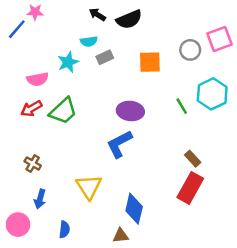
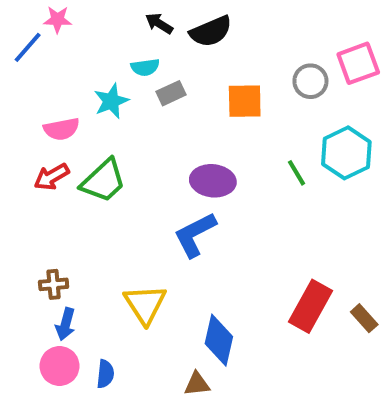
brown rectangle: (193, 159) -> (364, 318), moved
brown cross: (33, 164) -> (54, 284), moved, turned -35
pink circle: (18, 225) -> (60, 366), moved

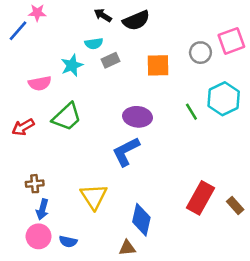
red arrow: (52, 177) -> (23, 127), moved
blue semicircle: (105, 374) -> (68, 241), turned 96

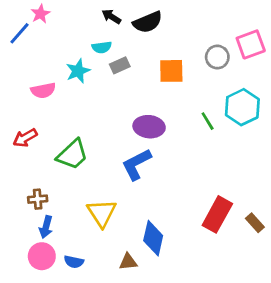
pink star: (37, 13) -> (40, 14), turned -30
green trapezoid: (67, 117) -> (72, 155), moved
brown triangle: (127, 248) -> (128, 262), moved

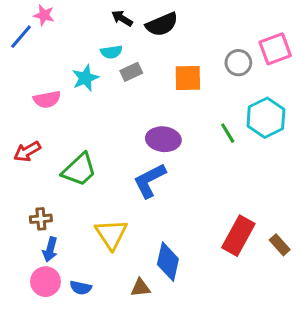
pink star: (40, 14) -> (44, 15), turned -30

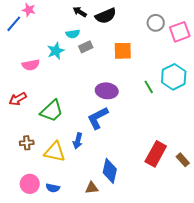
gray circle: (238, 63) -> (156, 23), moved
yellow triangle: (111, 234) -> (55, 152), moved, turned -45
blue arrow: (50, 249) -> (78, 141), moved

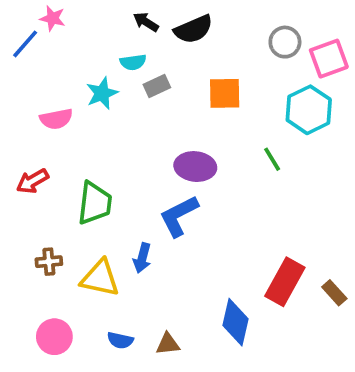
cyan hexagon: (174, 77) -> (309, 110), moved
green trapezoid: (52, 111) -> (95, 203), turned -40
blue diamond: (110, 171) -> (236, 322), moved
blue semicircle: (53, 188) -> (120, 340), moved

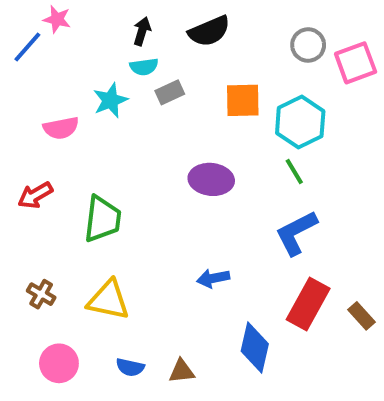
black arrow: (146, 22) -> (142, 31), moved, turned 75
cyan hexagon: (309, 110) -> (300, 122), moved
blue L-shape: (179, 216) -> (296, 233), moved
blue arrow: (142, 258) -> (213, 278), moved, turned 64
brown cross: (49, 262) -> (41, 294), moved, turned 35

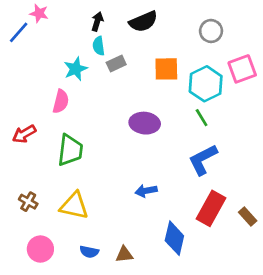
pink square: (356, 63) -> (242, 69), moved
cyan semicircle: (144, 67) -> (99, 46), turned 90
pink semicircle: (61, 128) -> (61, 101), moved, turned -65

